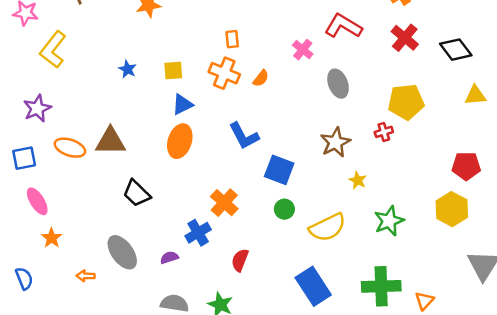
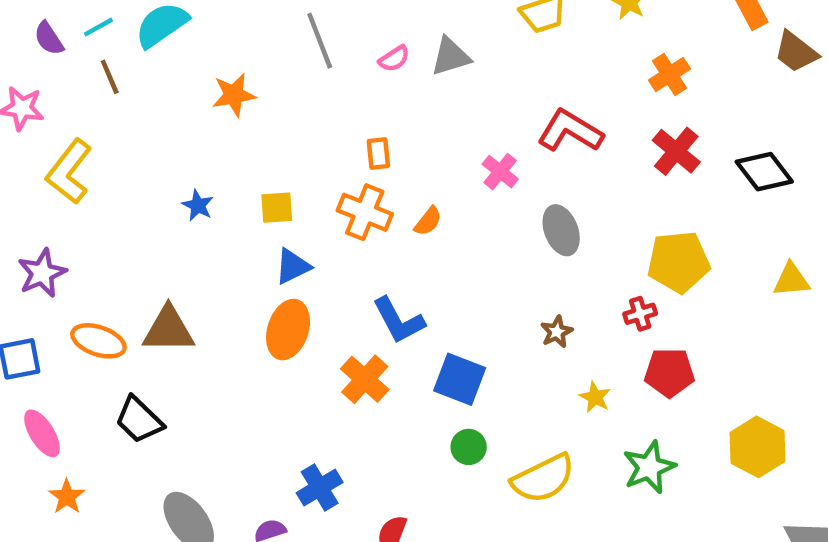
yellow triangle: (475, 95) -> (791, 280), moved
brown star: (335, 142) -> (557, 332), size x0.6
red pentagon: (466, 166) -> (669, 372), moved
black trapezoid: (137, 193) -> (139, 420), moved
orange cross: (224, 203) -> (365, 379), moved

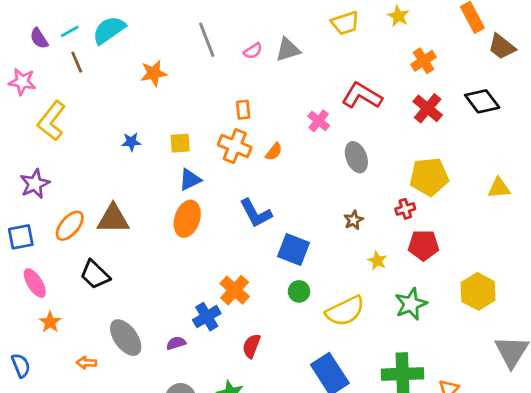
black diamond: (764, 172) -> (482, 101), moved
blue star: (198, 205) -> (131, 142), turned -30
orange ellipse: (98, 341) -> (70, 226), turned -68
orange cross: (365, 379) -> (235, 290), moved

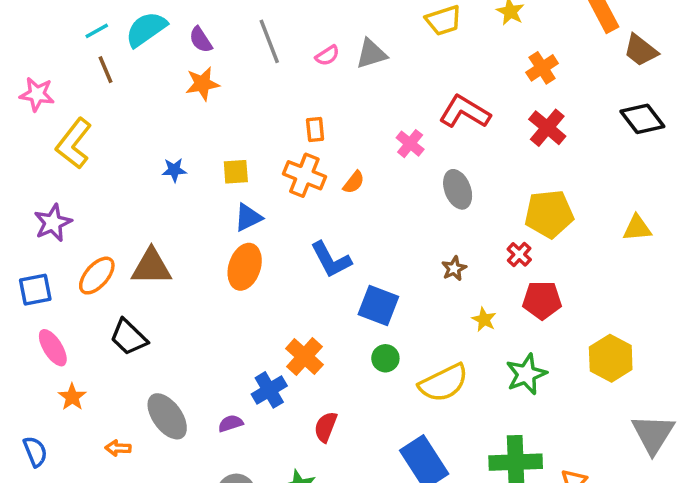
purple semicircle: (39, 38) -> (201, 40), moved
black diamond: (482, 101) -> (642, 119), moved
red cross: (405, 209) -> (519, 254), turned -30

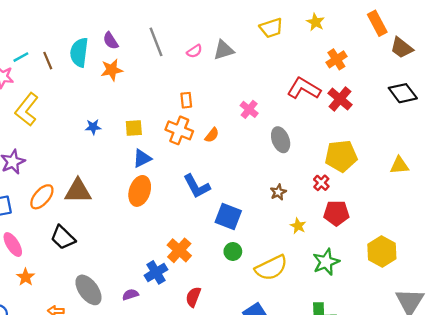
cyan semicircle: (146, 29) -> (79, 52), moved, turned -48
cyan line: (97, 31) -> (21, 57), moved
red L-shape: (465, 112) -> (304, 88), moved

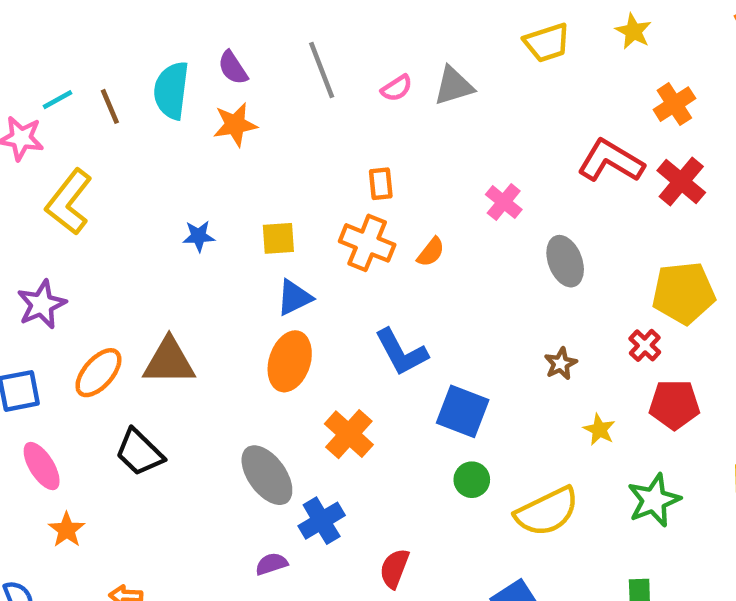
orange cross: (179, 250) -> (349, 434), moved
gray ellipse: (88, 290) -> (267, 475), moved

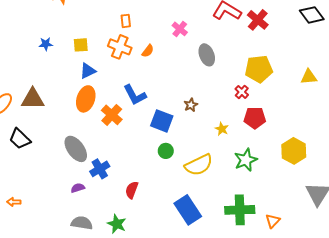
brown star: (561, 364) -> (191, 105), moved
orange cross: (349, 434) -> (112, 115), moved

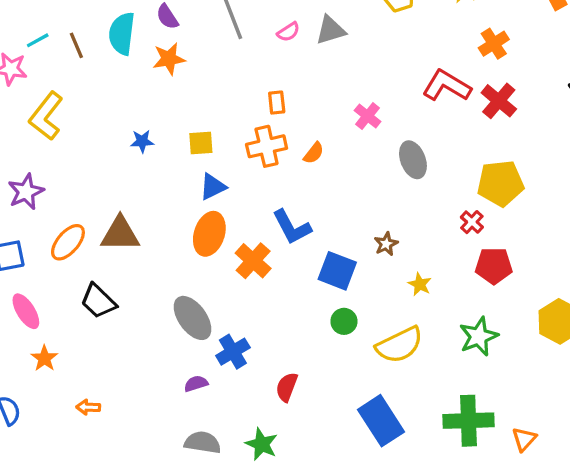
orange cross: (120, 47) -> (267, 146), turned -35
yellow star: (222, 129) -> (420, 284), moved

